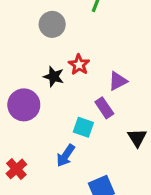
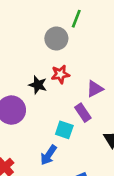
gray circle: (52, 24) -> (56, 39), moved
red star: (79, 65) -> (60, 74), turned 30

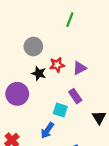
gray circle: (56, 39) -> (33, 47), moved
purple triangle: (95, 89) -> (80, 68), moved

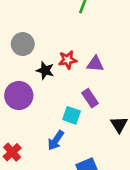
gray circle: (33, 47) -> (23, 44), moved
purple triangle: (80, 68) -> (95, 64), turned 32

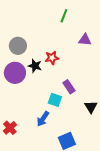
purple triangle: (95, 64) -> (85, 40), moved
purple circle: (19, 96) -> (15, 73), moved

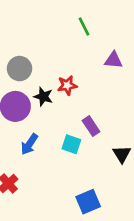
green line: (64, 16) -> (84, 27), turned -48
blue arrow: (43, 119) -> (29, 144), moved

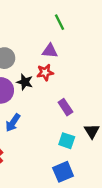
purple triangle: (113, 60) -> (50, 51), moved
cyan square: (71, 144) -> (67, 141), moved

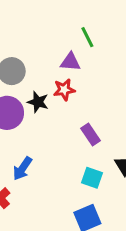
green line: (59, 22) -> (87, 37), moved
blue arrow: (13, 123) -> (22, 169), moved

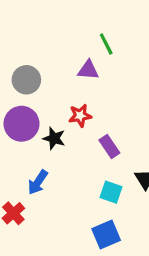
red star: (64, 90) -> (80, 116), moved
black star: (38, 102) -> (54, 138), moved

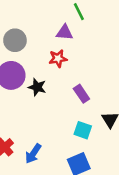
red star: (80, 116) -> (58, 58), moved
blue arrow: (38, 182) -> (33, 154), moved

